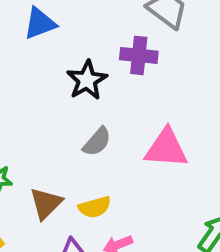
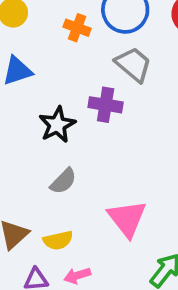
pink triangle: (166, 148) -> (127, 219), moved, turned 45

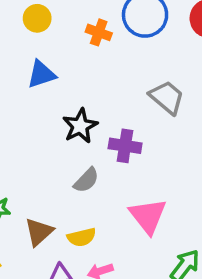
gray trapezoid: (133, 64) -> (167, 97), moved
purple cross: (106, 105) -> (125, 146), moved

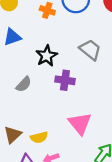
black star: (80, 126) -> (47, 56), moved
gray semicircle: (86, 180) -> (24, 84), moved

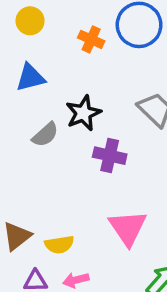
gray semicircle: (24, 84) -> (45, 135), moved

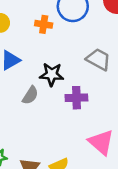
black star: (83, 113) -> (52, 74), turned -30

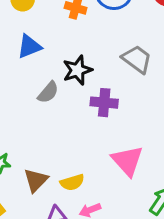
black star: (52, 74) -> (77, 70), turned -30

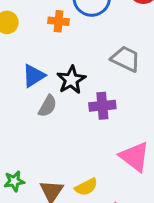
blue triangle: (29, 46) -> (34, 76), moved

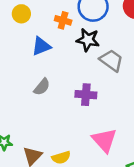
blue triangle: (34, 76) -> (41, 46), moved
black star: (71, 80) -> (88, 40), moved, turned 30

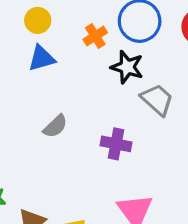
orange cross: (63, 20) -> (95, 36), turned 35
blue triangle: (41, 46) -> (42, 58), moved

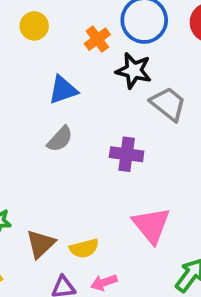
blue triangle: (42, 58) -> (63, 90), moved

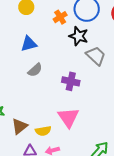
blue triangle: (63, 90) -> (29, 44), moved
pink triangle: (151, 225) -> (68, 117), moved

